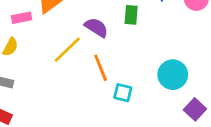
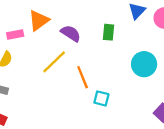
purple semicircle: (96, 27) -> (71, 33), moved
cyan circle: (173, 75) -> (144, 64), moved

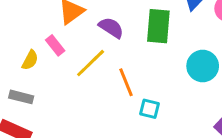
green rectangle: (109, 32) -> (158, 26), size x1.6
pink rectangle: (15, 35) -> (55, 45), moved, turned 63

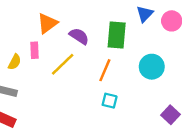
pink rectangle: (55, 45) -> (35, 50), turned 35
orange line: (126, 82) -> (105, 70), moved, turned 45

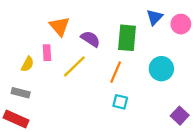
orange triangle: (47, 23) -> (60, 26), turned -35

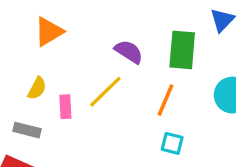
orange triangle: (60, 26) -> (49, 32), moved, turned 40
pink rectangle: (47, 53) -> (65, 107), moved

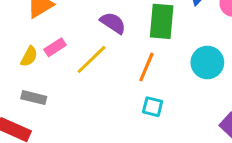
pink rectangle: (65, 107) -> (55, 47), moved, turned 60
gray rectangle: (27, 130) -> (34, 98), moved

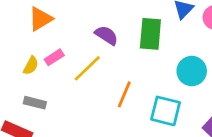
orange line: (146, 67) -> (124, 94), moved
cyan square: (153, 107) -> (166, 111), moved, size x1.6

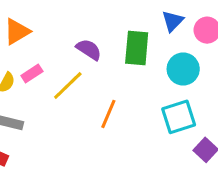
cyan circle: (192, 71) -> (183, 69), moved
cyan square: (166, 111) -> (179, 117), moved, turned -32

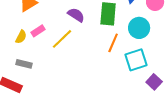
orange line: (108, 114) -> (113, 43), moved

